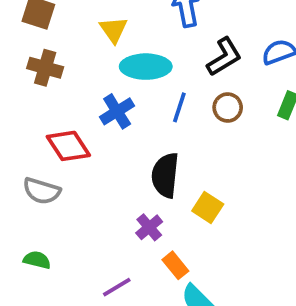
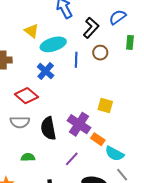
black semicircle: (165, 175) -> (48, 128), moved
purple cross: (149, 227) -> (79, 124), size x1.6

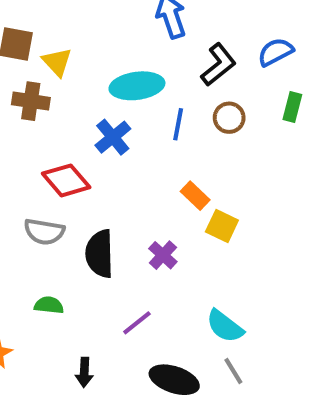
yellow triangle: (32, 31) -> (57, 62), moved
purple cross: (79, 124) -> (163, 255), size x0.6
orange rectangle: (98, 139) -> (195, 196), moved

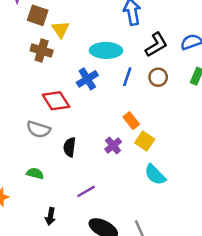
black semicircle: (100, 254) -> (70, 147), size x0.7
purple cross: (163, 255) -> (113, 146), moved
cyan semicircle: (225, 326) -> (155, 175), moved

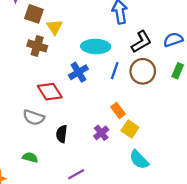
brown circle: (158, 77) -> (143, 71), size x1.5

